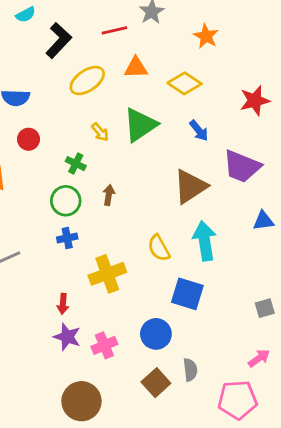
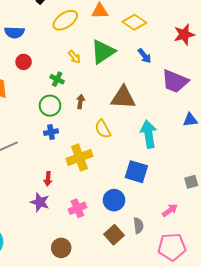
brown triangle: (190, 186) -> (123, 97), moved, turned 36
yellow semicircle: (159, 248) -> (103, 129), moved
purple star: (67, 337) -> (40, 202), moved
pink arrow: (259, 358) -> (170, 210), moved
brown circle: (81, 401) -> (61, 248), size x0.7

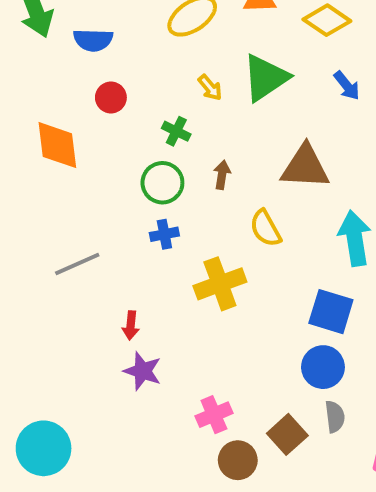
red arrow: (48, 179) -> (131, 325), moved
blue circle: (114, 200) -> (323, 367), moved
pink cross: (77, 208) -> (214, 415), moved
brown circle: (61, 248) -> (238, 460), moved

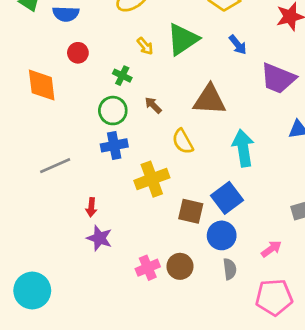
brown arrow: (222, 175) -> (153, 105), turned -54
blue cross: (164, 234) -> (114, 145), size x1.4
blue square: (331, 312) -> (227, 198), turned 36
brown square: (287, 434) -> (191, 211), moved, turned -35
brown circle: (238, 460) -> (180, 266), moved

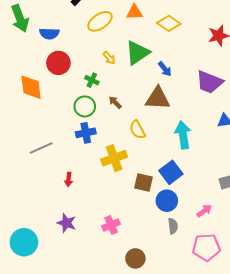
blue arrow: (238, 45) -> (165, 69), moved
red circle: (78, 53) -> (58, 63), size x1.5
purple star: (99, 238) -> (67, 223), moved
brown circle: (180, 266) -> (135, 258), moved

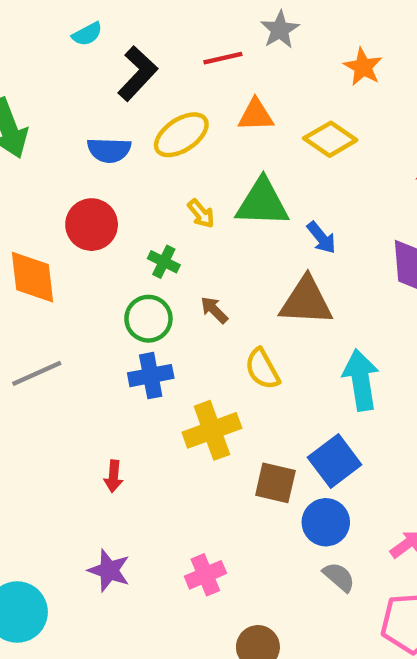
blue semicircle: (49, 34) -> (109, 150), moved
green triangle: (137, 53) -> (262, 203), turned 36
gray line: (41, 148) -> (37, 373), moved
gray semicircle: (173, 226) -> (339, 577), turned -42

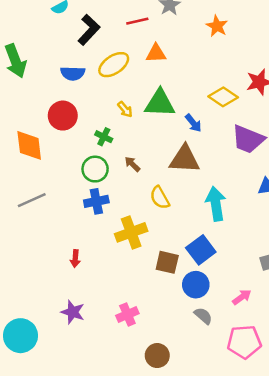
yellow diamond: (330, 139) -> (223, 97), moved

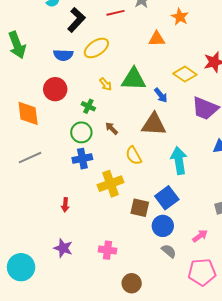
orange triangle: (156, 53) -> (157, 39), moved
pink cross: (127, 315) -> (107, 250), turned 30

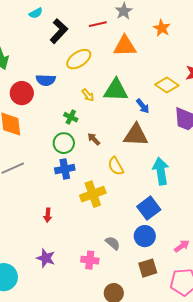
orange triangle: (157, 39) -> (125, 46), moved, size x1.4
blue semicircle: (63, 55) -> (46, 80), moved
red circle: (55, 89) -> (22, 93), moved
brown square: (140, 208) -> (148, 268), moved, turned -30
gray semicircle: (169, 251) -> (113, 243), moved

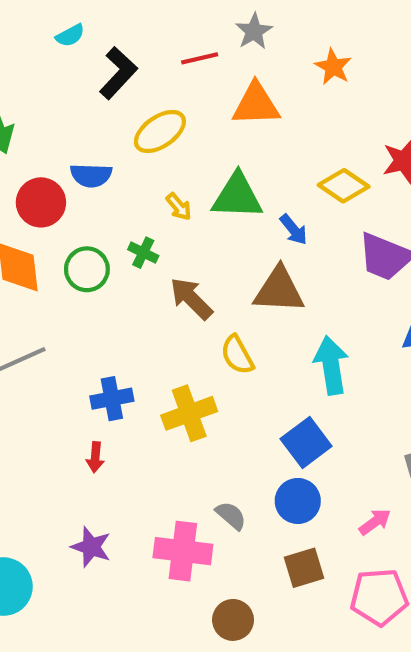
brown arrow: (94, 139) -> (191, 298), size x1.6
green circle: (64, 143) -> (87, 269), moved
blue cross: (65, 169) -> (112, 399), moved
pink cross: (90, 260) -> (183, 551), size x1.5

